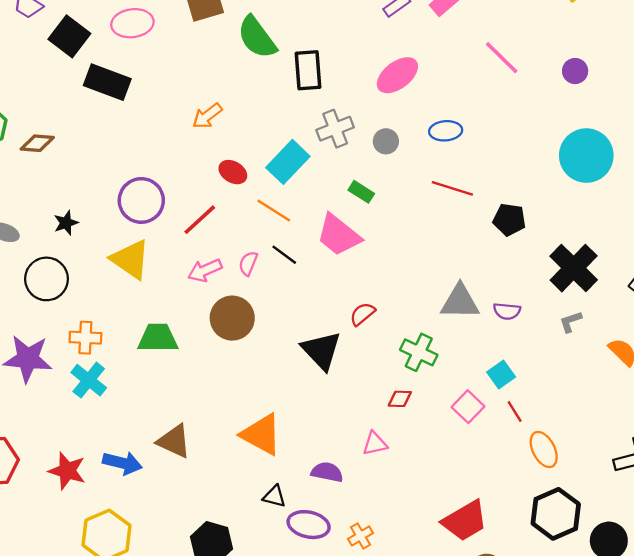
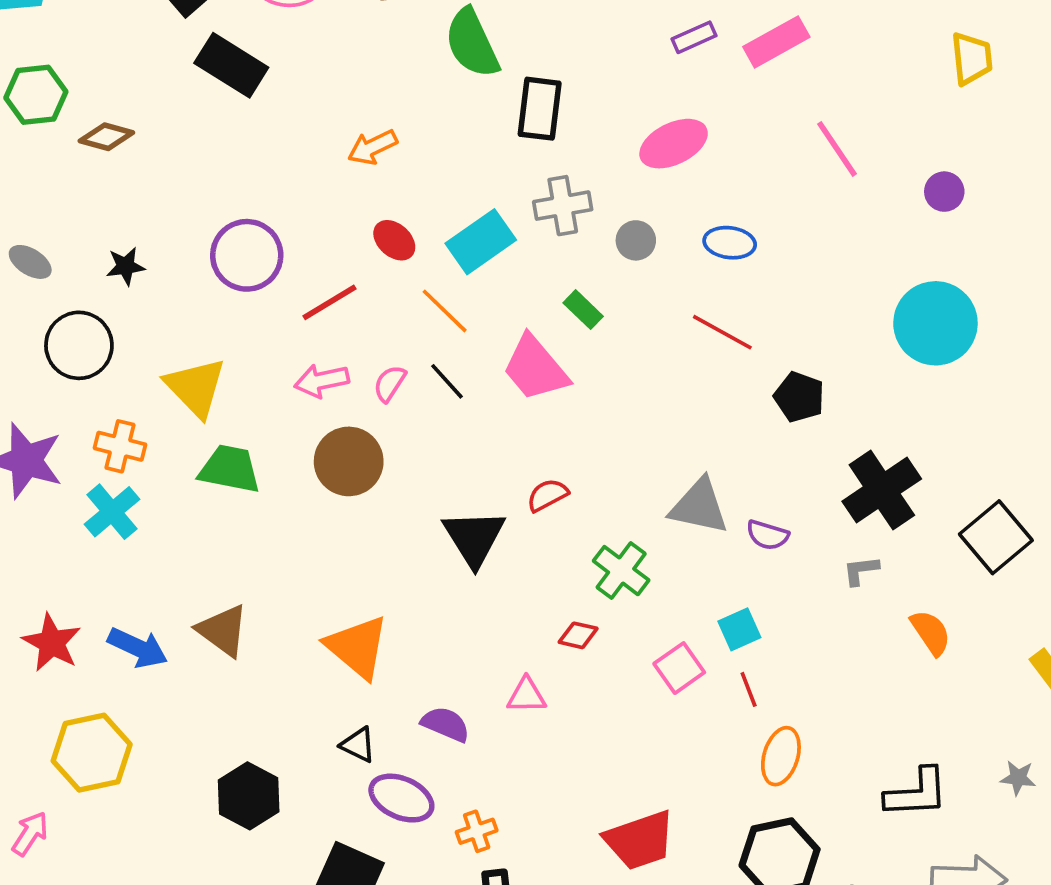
yellow triangle: (130, 259) -> (195, 387), moved
orange ellipse: (544, 450) -> (781, 756), turned 33

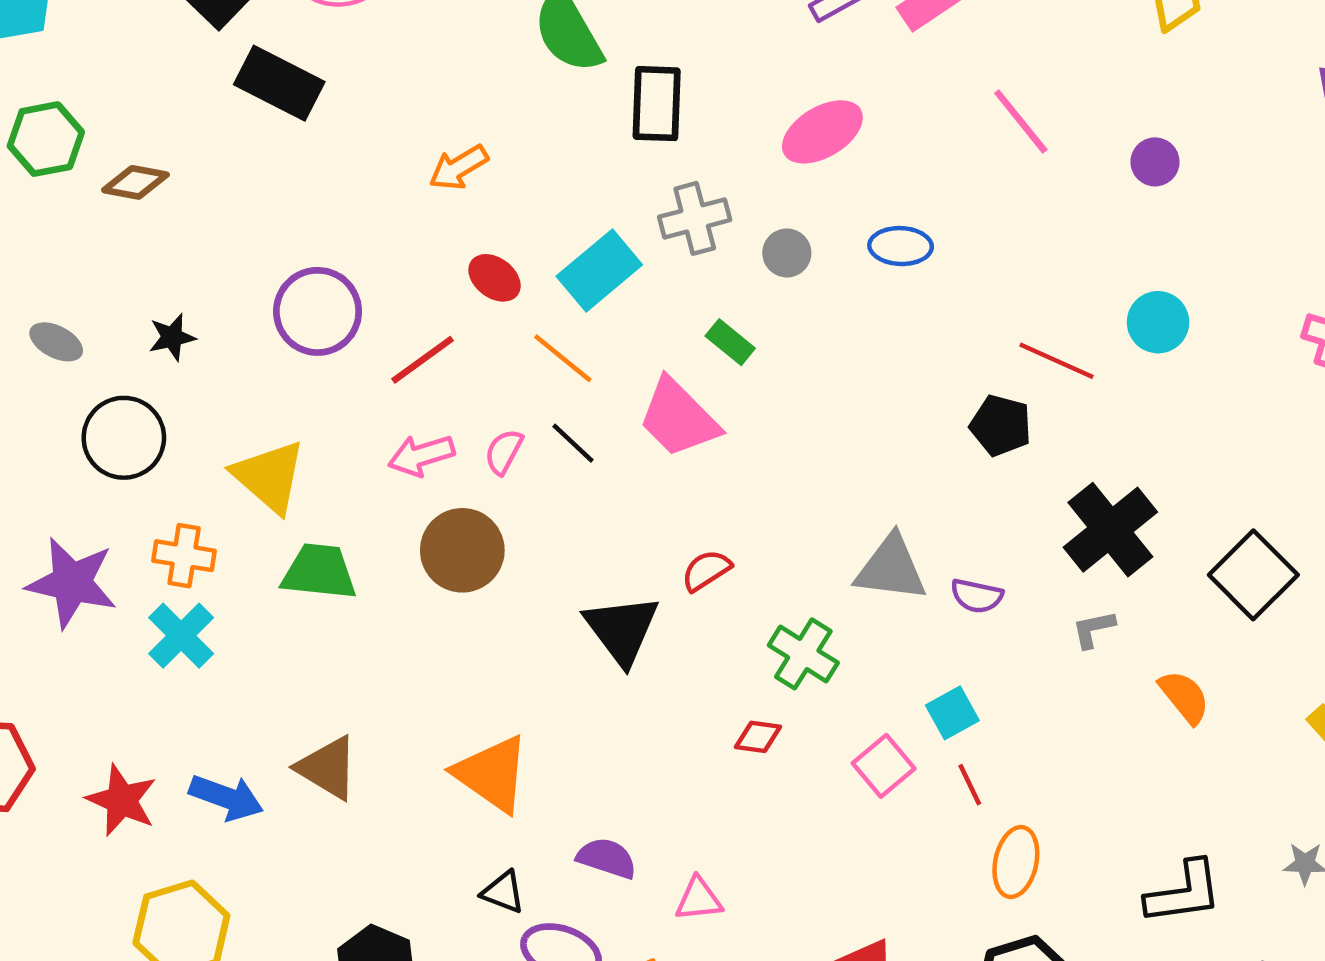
cyan circle: (935, 323) -> (1158, 322), size x0.6
red line: (722, 332) -> (1057, 361), moved
pink triangle: (527, 695) -> (699, 899), moved

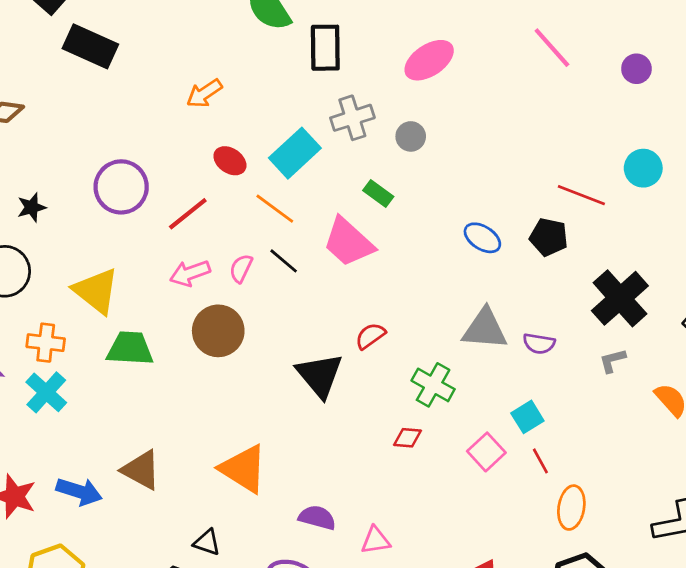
blue ellipse: (901, 246) -> (482, 238), moved, turned 33
black triangle: (503, 892) -> (207, 542), moved

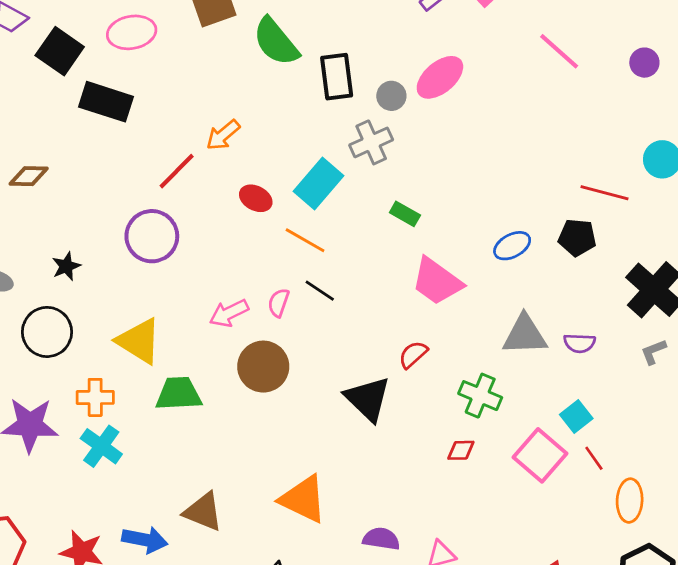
gray circle: (411, 136) -> (391, 96), moved
red line: (188, 214) -> (177, 171), moved
blue ellipse: (482, 238) -> (512, 246), turned -54
pink trapezoid: (348, 242) -> (437, 281), moved
pink square: (486, 452) -> (540, 455), size x1.4

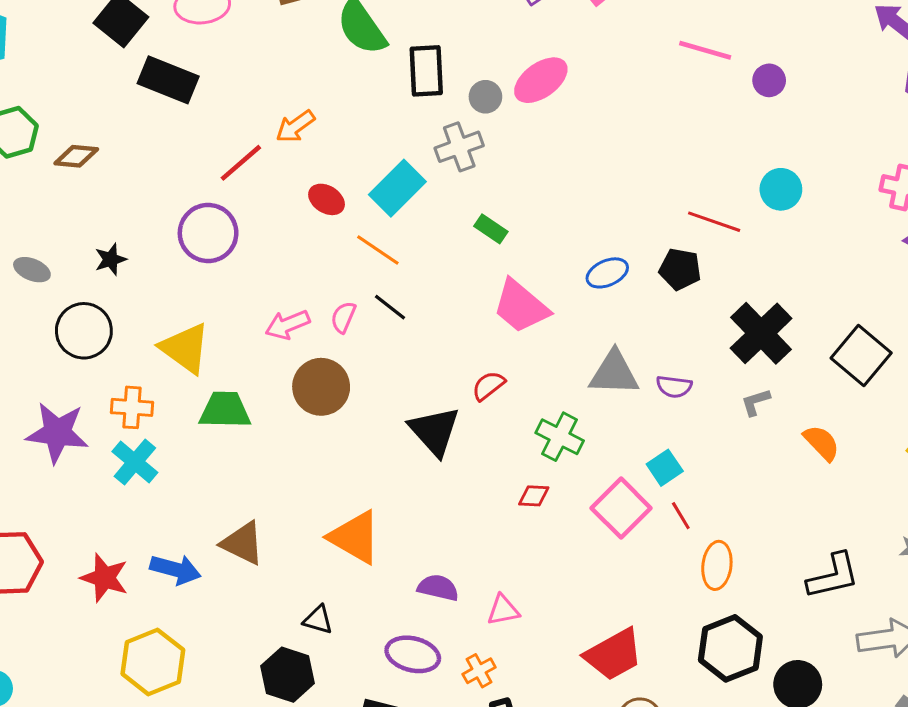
pink line: (559, 51) -> (705, 50), moved, turned -30

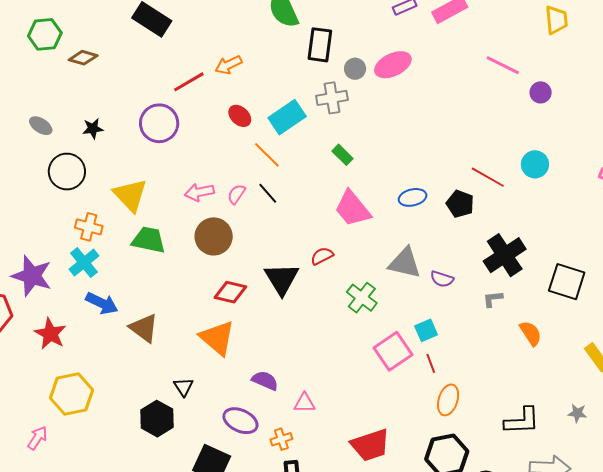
black square: (861, 355) -> (567, 282), turned -33
purple star: (57, 433) -> (32, 276), moved
red diamond: (534, 496) -> (230, 292), moved, size x1.5
blue arrow: (175, 569) -> (102, 303), moved
black triangle: (318, 620) -> (183, 387), turned 30

